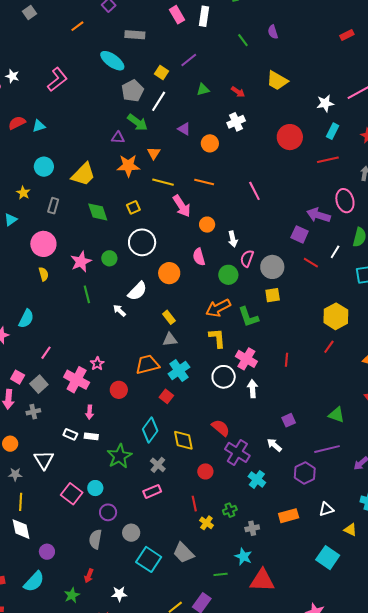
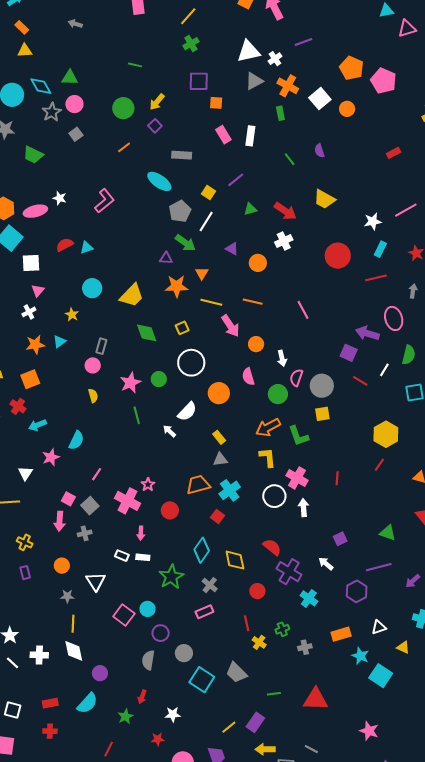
red arrow: (238, 92) -> (285, 211), size x1.6
gray rectangle: (53, 206) -> (101, 346), moved
pink circle: (43, 244) -> (93, 365), size x0.6
cyan star: (243, 557) -> (360, 656), moved

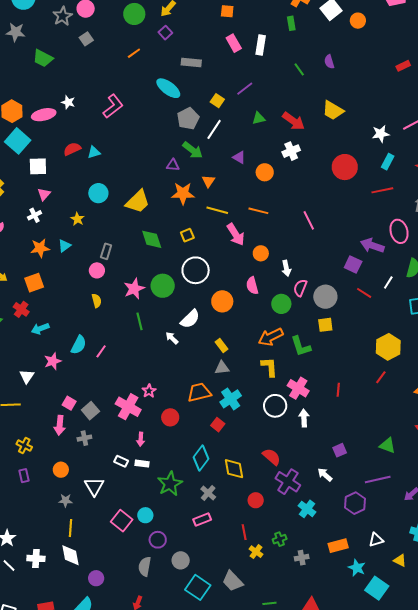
green circle: (159, 379) -> (163, 286), size x1.5
pink line: (97, 474) -> (101, 351), moved

